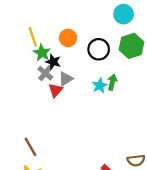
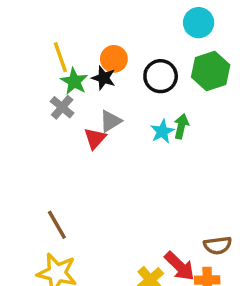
black star: (53, 62) -> (104, 78), moved
gray cross: (45, 73) -> (62, 107), moved

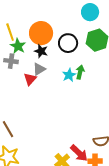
orange circle: (114, 59) -> (41, 33), size x1.5
black star: (104, 78) -> (41, 51), moved
gray cross: (62, 107) -> (11, 61), turned -32

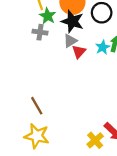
black star: (41, 51) -> (72, 21), size x1.5
red triangle: (30, 79) -> (79, 52), moved

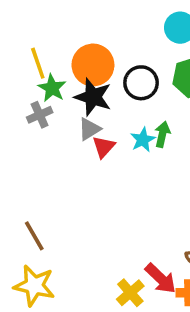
gray cross: (40, 32) -> (40, 115), turned -32

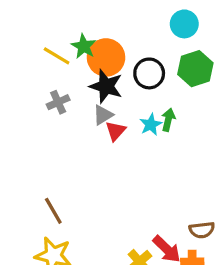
yellow line: (38, 63) -> (57, 56), turned -40
green star: (52, 88) -> (84, 46), moved

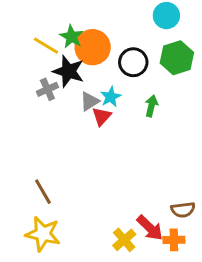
black star: (106, 86) -> (69, 71), moved
cyan star: (151, 125) -> (111, 97), moved

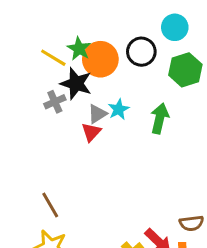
black circle: (133, 62) -> (141, 52), moved
green arrow: (151, 106) -> (160, 118), size x1.4
red triangle: (102, 116) -> (91, 132), moved

